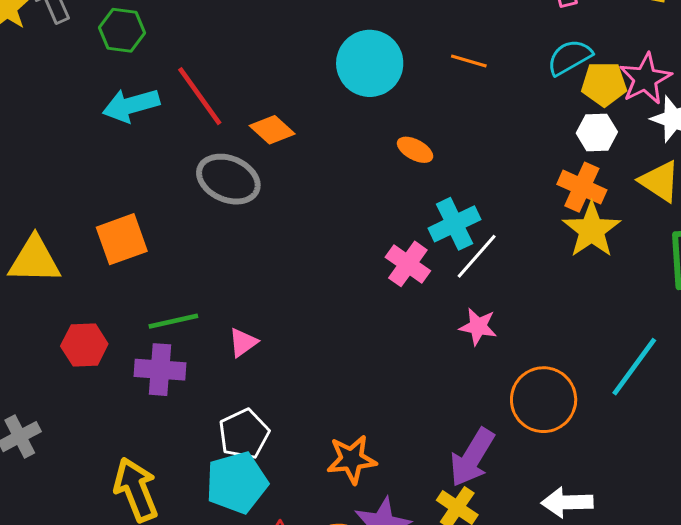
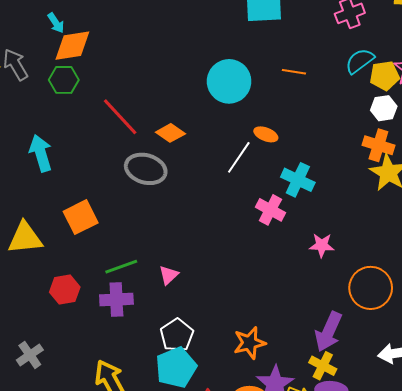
cyan arrow: (131, 105) -> (41, 153), moved, turned 96
cyan cross: (455, 224) -> (298, 180), turned -32
white line: (477, 256) -> (239, 157), moved

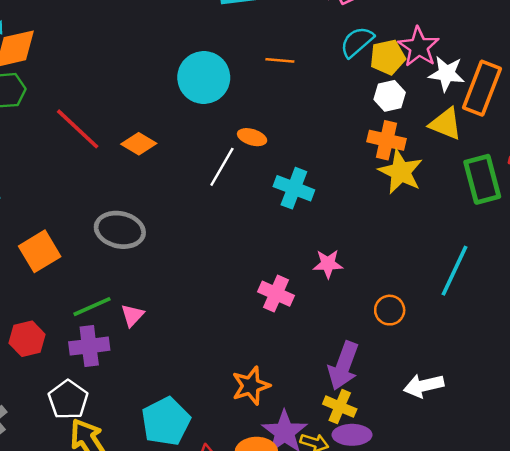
gray ellipse: (146, 169) -> (120, 230), moved
pink cross: (270, 210) -> (276, 294), moved
pink triangle: (169, 275) -> (132, 315), moved
orange circle: (371, 288) -> (390, 310), size x0.6
white pentagon: (177, 335) -> (68, 400), moved

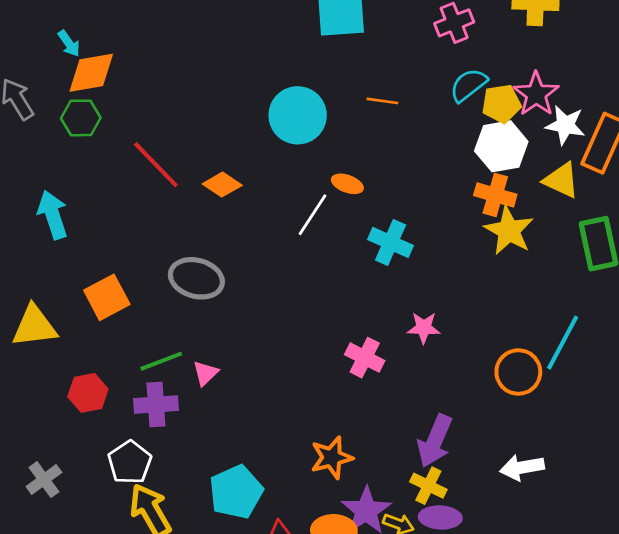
white hexagon: (390, 96) -> (501, 146), size x1.5
orange circle: (390, 310) -> (518, 372), moved, size x1.4

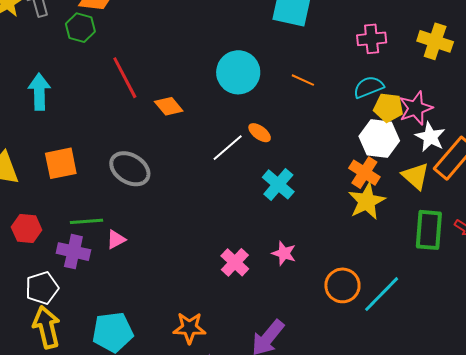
orange circle: (518, 372) -> (342, 285), moved

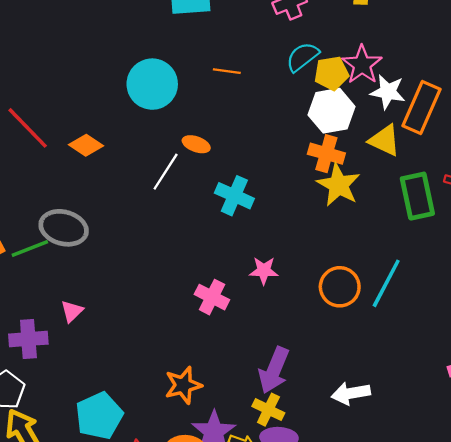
green line: (87, 221) -> (30, 249), moved

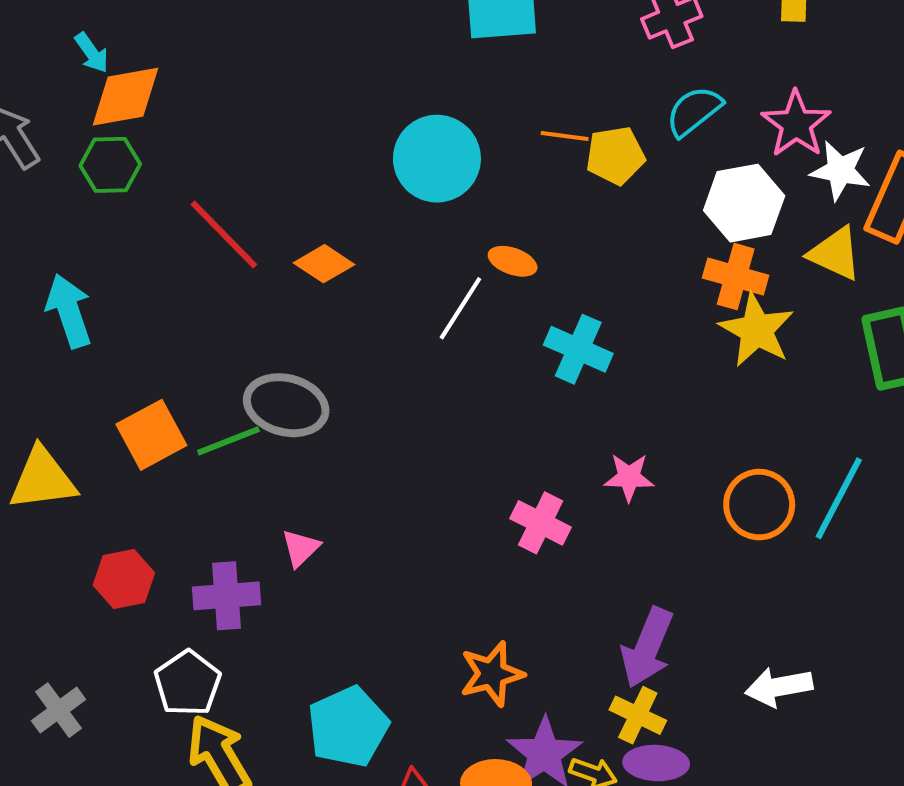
yellow pentagon: (331, 73) -> (615, 156), moved

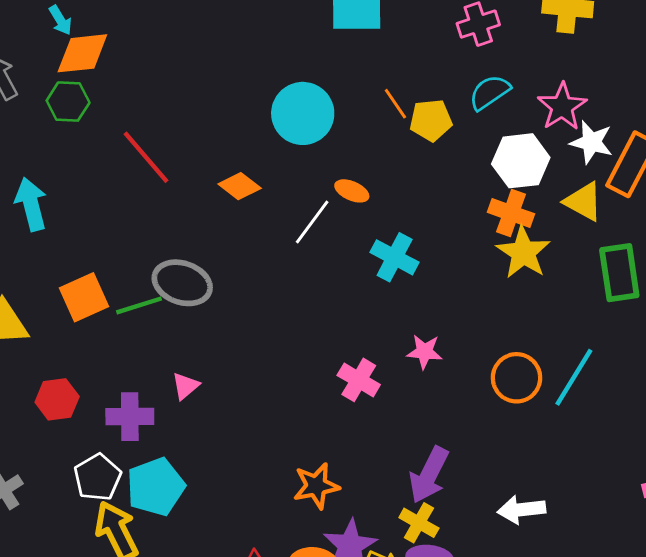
orange line: (565, 136) -> (395, 104), turned 44
orange diamond: (324, 264) -> (240, 186), moved
cyan pentagon: (348, 727) -> (156, 487), moved

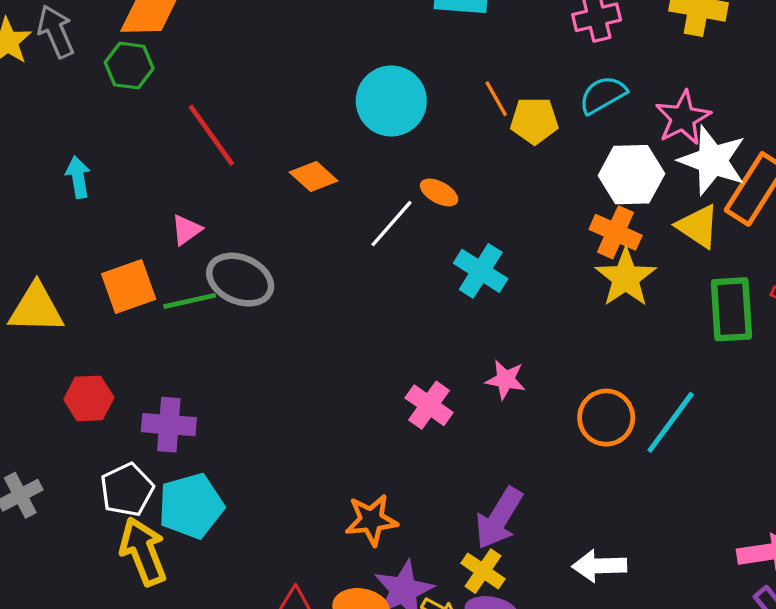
white star: (591, 142) -> (712, 160), size x1.4
cyan arrow: (31, 204) -> (78, 177), size x0.7
pink triangle: (185, 386) -> (186, 230), moved

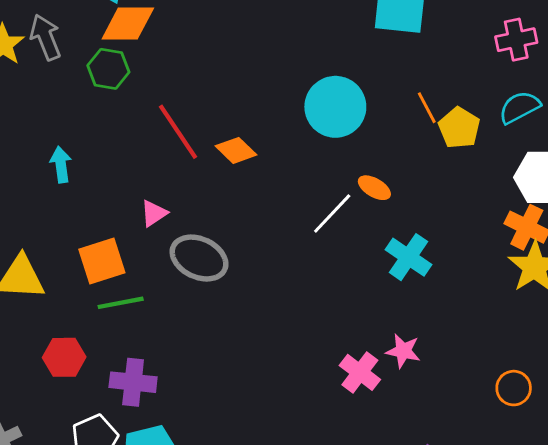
yellow pentagon: (534, 121) -> (459, 128), turned 30
orange diamond: (314, 177) -> (236, 150), moved
green line: (190, 301) -> (121, 303), moved
pink star: (505, 380) -> (403, 351), moved
orange circle: (606, 418) -> (514, 388), size x0.7

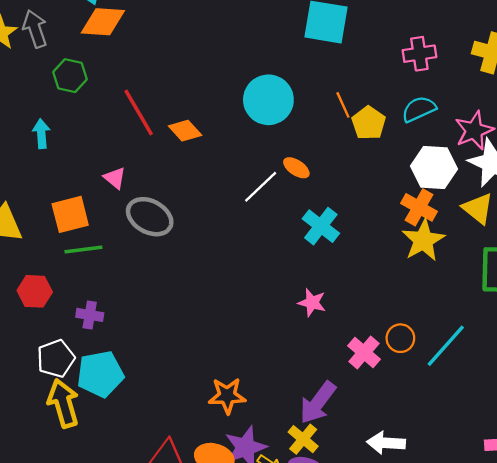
green hexagon: (108, 69) -> (70, 76), moved
pink triangle: (154, 213) -> (115, 178), turned -50
pink cross: (360, 372) -> (364, 353), moved
purple cross: (133, 382) -> (90, 315), size x0.7

